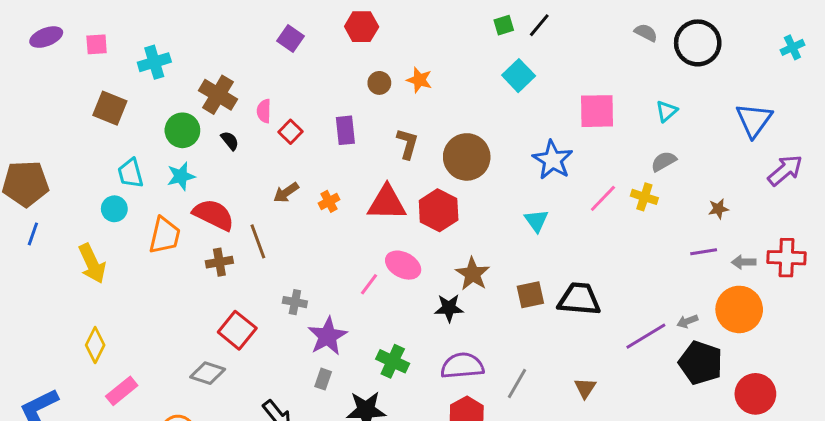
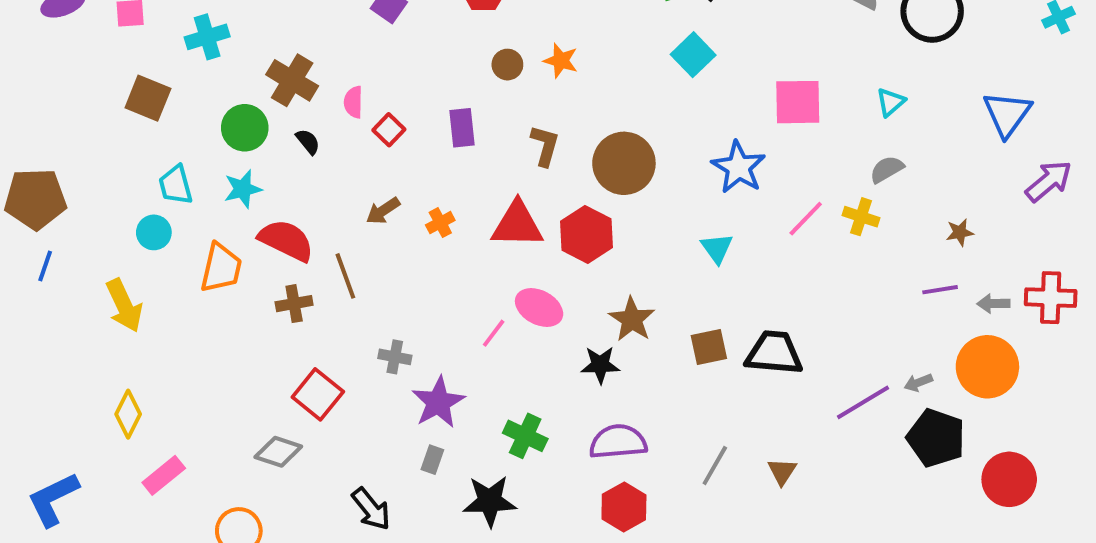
gray line: (517, 384) -> (715, 466), moved

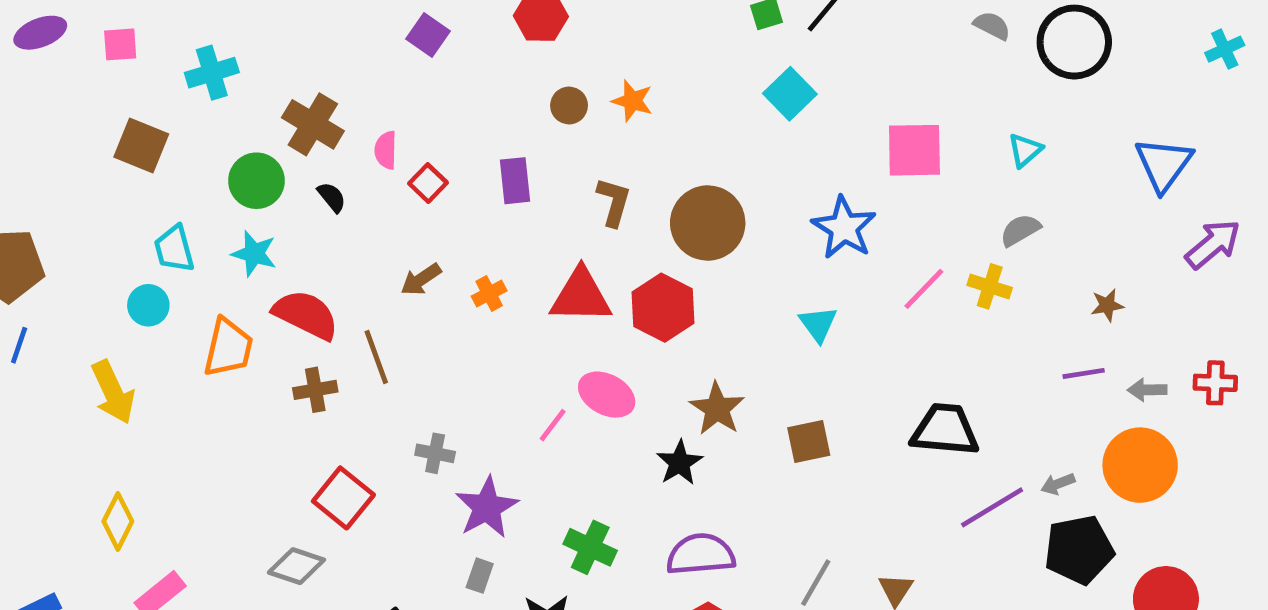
cyan star: (243, 189) -> (254, 254), turned 30
red cross: (1051, 298) -> (1215, 383), size x0.7
black trapezoid: (774, 353) -> (945, 430), moved
black star: (600, 365) -> (679, 463), turned -30
black pentagon: (936, 438) -> (1079, 550), turned -30

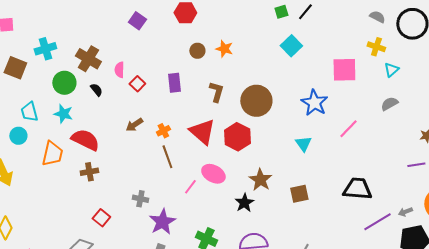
cyan cross: (212, 73) -> (45, 49), moved
yellow cross: (990, 286) -> (376, 47), moved
red triangle: (581, 296) -> (202, 132), turned 40
brown line: (376, 357) -> (167, 157), moved
red square: (343, 498) -> (101, 218), size x0.7

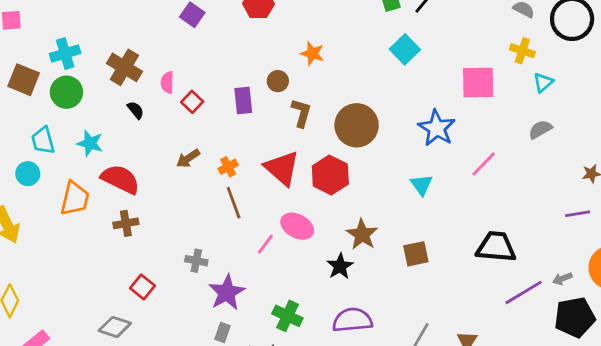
brown circle: (197, 51) -> (278, 81), moved
green circle: (64, 83) -> (66, 92), moved

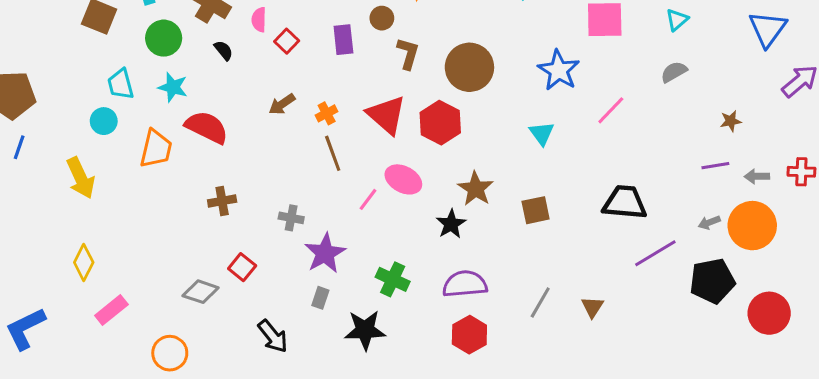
green circle: (66, 92) -> (164, 38), moved
brown cross: (126, 223) -> (222, 201), moved
gray arrow: (562, 279) -> (709, 222), moved
red square: (142, 287) -> (242, 267), moved

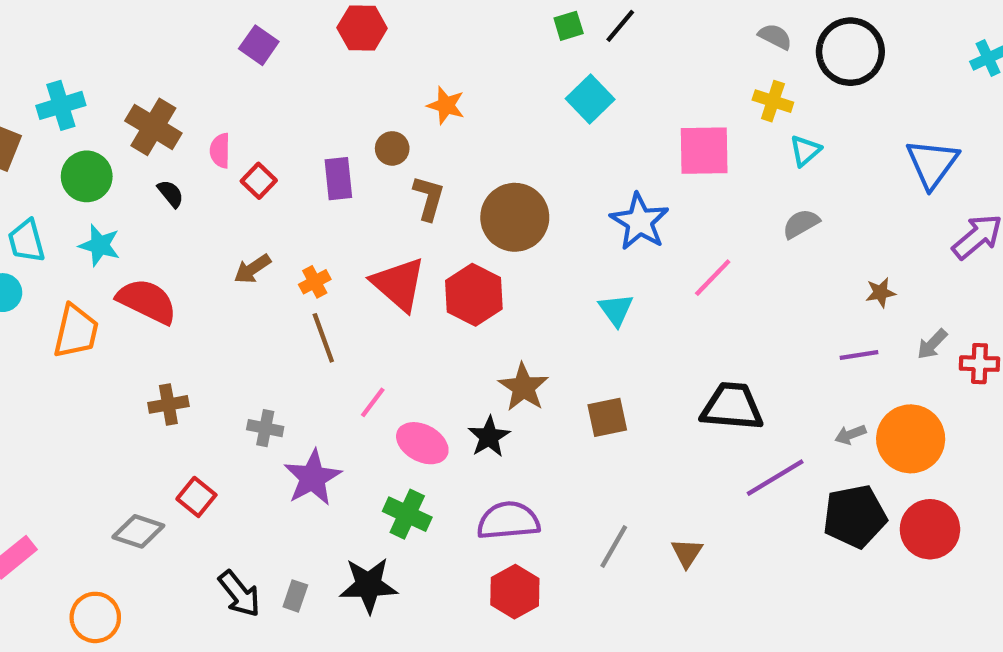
gray arrow: (757, 176) -> (932, 344), moved, turned -45
pink ellipse: (403, 179) -> (422, 443), moved
gray rectangle: (320, 298) -> (295, 596), moved
red circle: (769, 313) -> (930, 529), moved

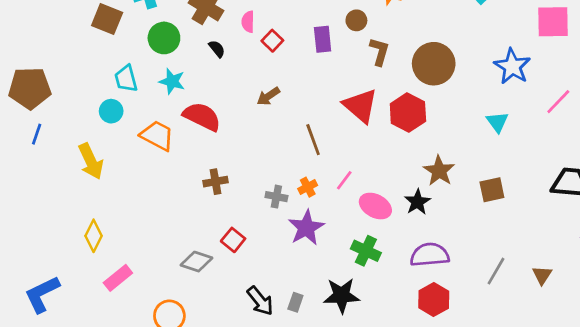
orange cross: (315, 282) -> (308, 187), moved
orange trapezoid: (76, 331) -> (157, 136), turned -75

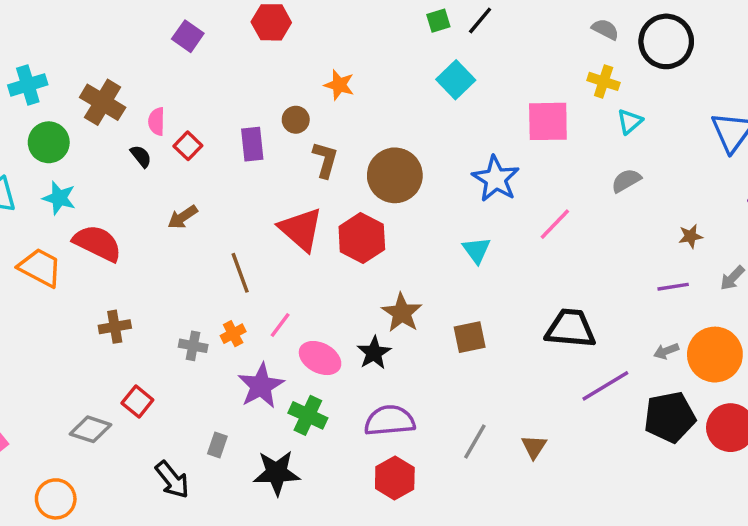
black semicircle: (217, 49) -> (141, 156), moved
purple star: (306, 228) -> (261, 386), moved
gray rectangle: (295, 302) -> (217, 445), moved

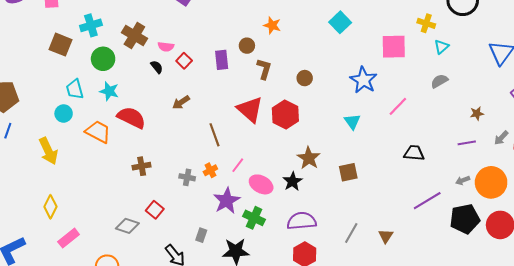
pink semicircle: (157, 121) -> (166, 47), turned -84
brown circle: (395, 175) -> (305, 78), size x0.5
black trapezoid: (571, 328) -> (414, 153), moved, size x0.7

